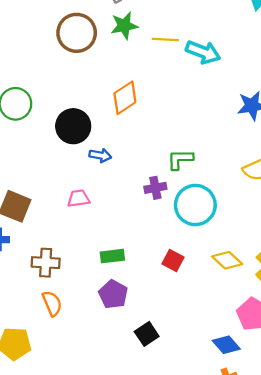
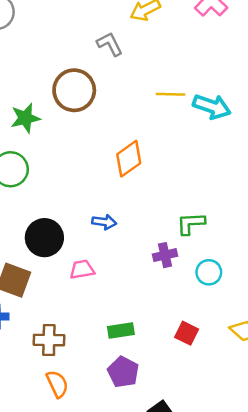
green star: (124, 26) -> (25, 118), moved
black circle: (73, 126) -> (44, 238), moved
cyan circle: (195, 205) -> (209, 272), size x0.6

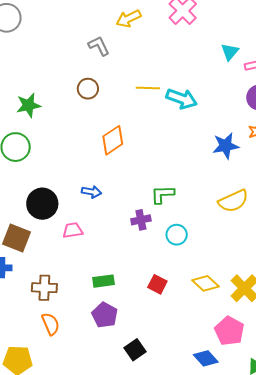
brown circle: (74, 90) -> (88, 89), moved, size x0.6

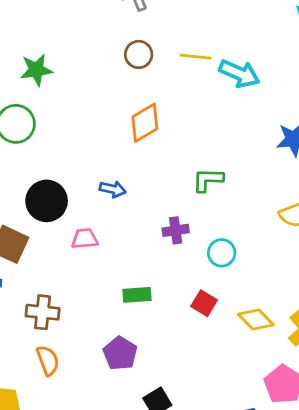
brown circle: (88, 89) -> (139, 54), moved
green L-shape: (163, 194) -> (208, 180), moved
green rectangle: (104, 281) -> (137, 295), moved
red square: (157, 284) -> (204, 303), moved

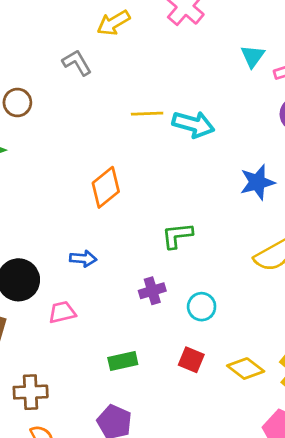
brown circle: (139, 54) -> (17, 102), moved

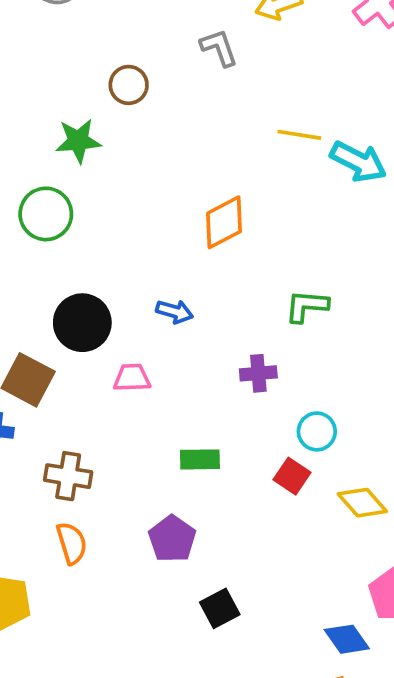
cyan circle: (202, 307) -> (317, 431), moved

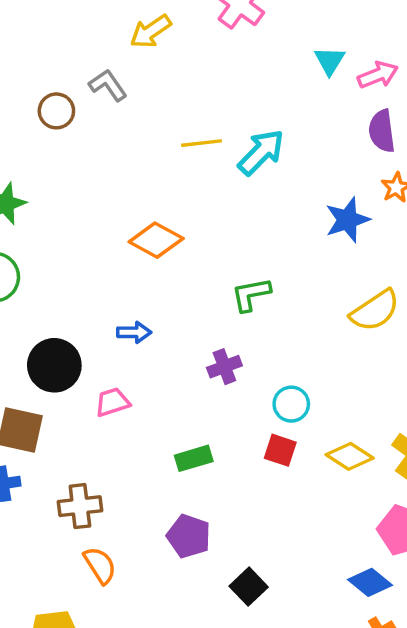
brown circle: (129, 85) -> (56, 111), moved
cyan arrow: (358, 162) -> (261, 152), turned -57
orange diamond: (224, 222) -> (156, 240), turned 72

